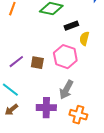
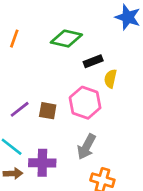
purple cross: (46, 108) -> (42, 163), moved
brown arrow: (11, 110) -> (13, 173), turned -144

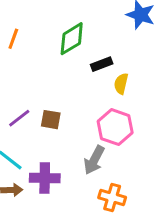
green diamond: (66, 39) -> (72, 39), turned -44
pink hexagon: (85, 103) -> (115, 127), moved

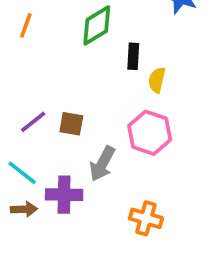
black rectangle: (102, 64) -> (133, 56), turned -66
gray arrow: (94, 160) -> (102, 164), moved

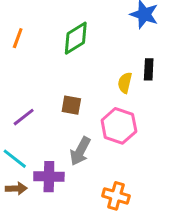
black rectangle: (133, 56) -> (149, 69), moved
brown square: (71, 124) -> (71, 105), moved

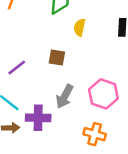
yellow semicircle: (125, 83) -> (80, 27), moved
pink hexagon: (119, 126) -> (103, 94), moved

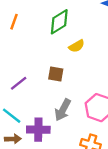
yellow semicircle: (80, 27) -> (77, 46), turned -133

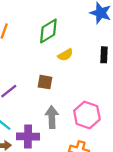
gray arrow: (63, 110) -> (52, 117), turned 150

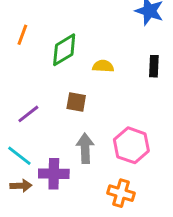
green diamond: (48, 31) -> (64, 50), moved
yellow semicircle: (65, 55) -> (103, 66), turned -147

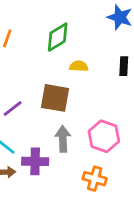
green diamond: (64, 50) -> (58, 37), moved
brown square: (76, 102) -> (55, 98), size x1.6

